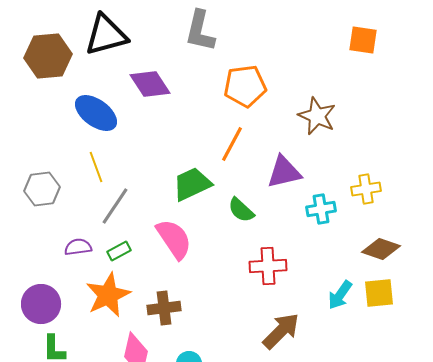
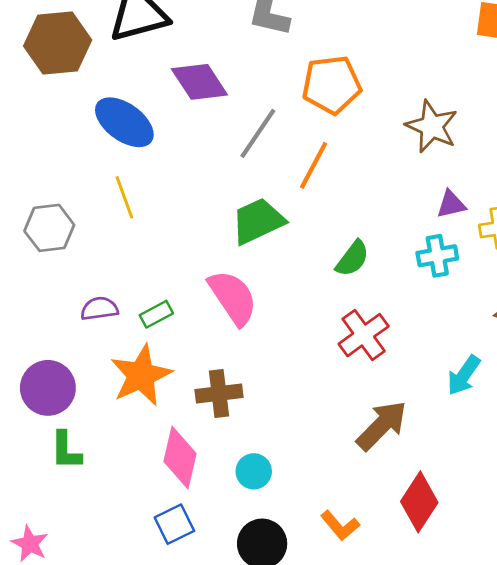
purple triangle: (284, 172) -> (451, 204), moved, size x0.6
gray line: (115, 206) -> (258, 133), moved
green semicircle: (241, 210) -> (352, 259), moved, turned -96
red cross: (268, 266) -> (364, 335), turned -33

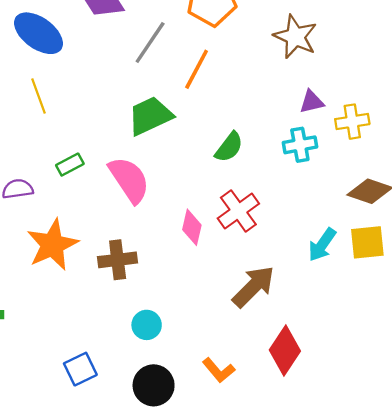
green rectangle: (156, 314) -> (70, 165), moved
pink diamond: (180, 457) -> (192, 227), moved, size x0.7

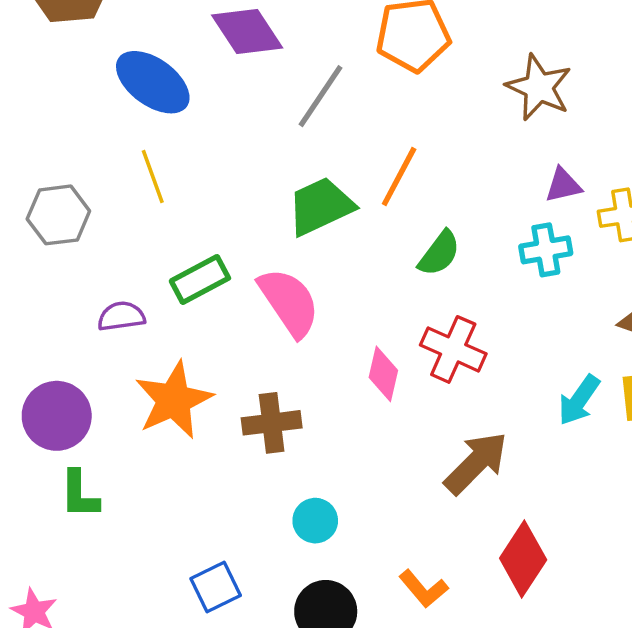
orange line: (197, 69) -> (399, 176), moved
green rectangle: (70, 165) -> (200, 280), size x1.4
red cross: (238, 211) -> (453, 349), turned -30

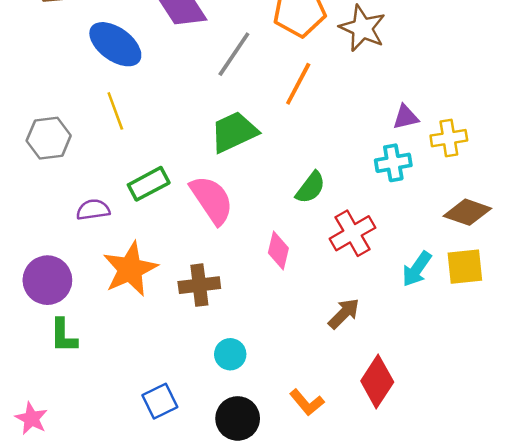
brown star: (539, 87) -> (362, 28), moved
orange line: (399, 176) -> (298, 84), moved
green semicircle: (439, 253) -> (311, 187), moved
red cross: (453, 349) -> (353, 233), moved, turned 36
brown arrow: (476, 463) -> (344, 313), size x0.7

